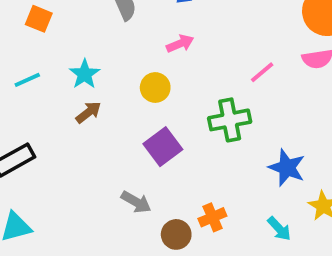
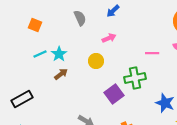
pink line: (262, 72) -> (152, 53), turned 40
cyan line: (27, 80) -> (40, 54), moved
purple square: (163, 147) -> (114, 94), moved

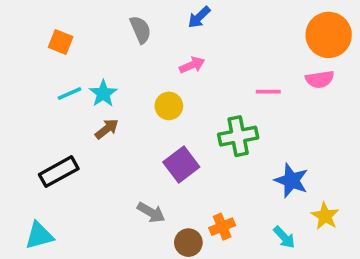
purple square: (114, 94) -> (181, 164), moved
black rectangle: (22, 99) -> (59, 172), moved

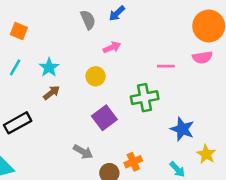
gray semicircle: (140, 30) -> (88, 20), moved
cyan line: (69, 93) -> (15, 67), moved, turned -36

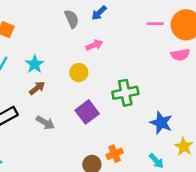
pink line: (166, 66) -> (155, 24), moved
gray arrow: (83, 152) -> (45, 123), moved

